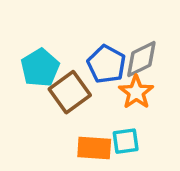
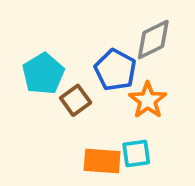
gray diamond: (141, 59) -> (153, 40), moved
brown square: (70, 92) -> (76, 100), size x0.7

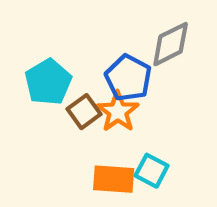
orange star: (148, 100) -> (118, 112), moved
cyan square: (136, 153) -> (152, 171), turned 36

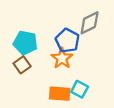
cyan pentagon: (48, 82) -> (25, 43), turned -30
brown square: (84, 112) -> (22, 65), moved

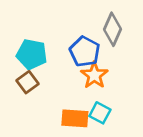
gray diamond: (90, 23) -> (112, 29), turned -40
orange star: (62, 58) -> (94, 75), moved

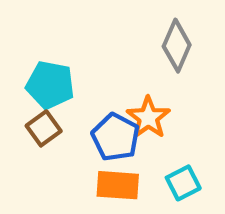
blue pentagon: (85, 52) -> (116, 137), moved
cyan square: (100, 113) -> (183, 183), moved, turned 35

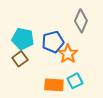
blue pentagon: (116, 137) -> (53, 42), moved, turned 30
cyan square: (183, 183) -> (75, 81), moved

